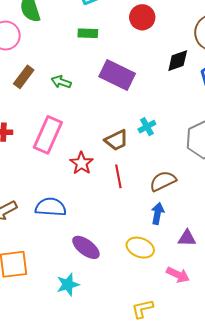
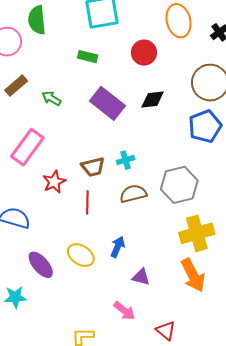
black diamond: (178, 61) -> (153, 100), moved
brown semicircle: (163, 181) -> (133, 194), moved
yellow ellipse: (140, 248) -> (81, 255), moved

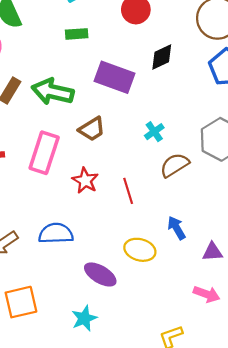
green arrow: (51, 98) -> (53, 92), size x1.8
brown trapezoid: (93, 167) -> (92, 129), moved
blue arrow: (118, 247) -> (177, 228), turned -35

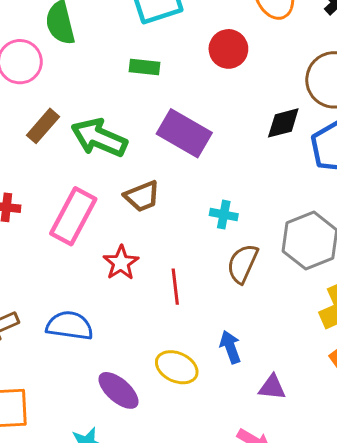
black diamond: (162, 57) -> (283, 123), moved
cyan cross: (154, 132) -> (224, 215), turned 36
brown semicircle: (174, 165) -> (243, 264), turned -44

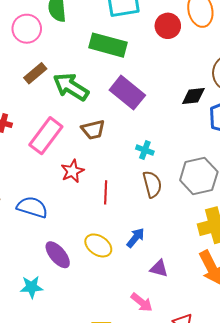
red circle: (228, 49) -> (168, 26), moved
green rectangle: (144, 67) -> (108, 45), size x1.8
brown semicircle: (243, 264) -> (152, 184), turned 132
blue arrow: (230, 347) -> (136, 238), turned 50

